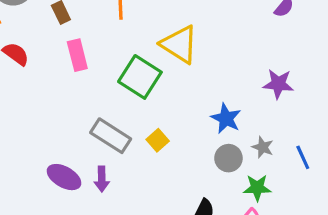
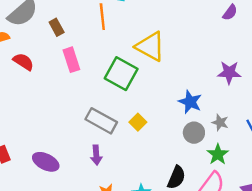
purple ellipse: (64, 177) -> (46, 162), moved
green star: (257, 188) -> (218, 154), turned -30

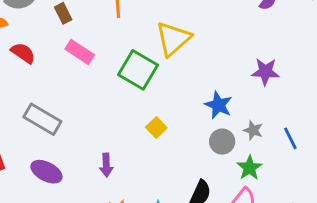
yellow triangle: (150, 46) -> (173, 39), turned 48
pink rectangle: (71, 60) -> (80, 52), turned -40
gray rectangle: (101, 121) -> (42, 119), moved

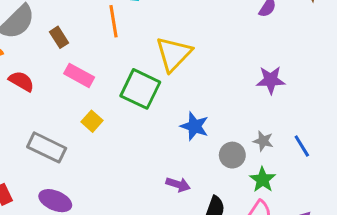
blue star: (218, 105) -> (195, 126), moved
yellow square: (156, 127) -> (92, 121), moved
purple arrow: (106, 165) -> (178, 184), moved, turned -65

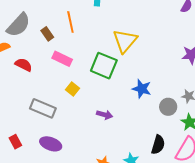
orange line: (114, 21) -> (70, 22), moved
purple arrow: (178, 184) -> (105, 115), moved

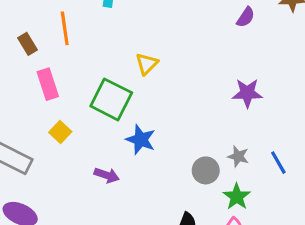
yellow triangle: (125, 41) -> (147, 64), size x0.6
pink rectangle: (62, 59) -> (48, 84), turned 42
blue star: (142, 89) -> (141, 140), moved

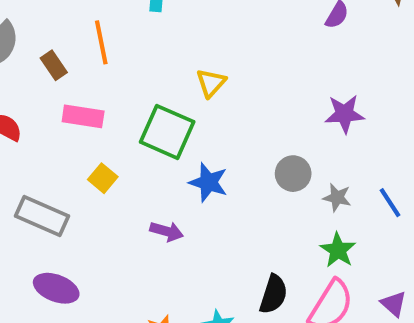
pink rectangle: (48, 84) -> (83, 116), turned -60
gray circle: (206, 170) -> (293, 174), moved

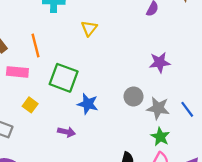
orange line: (101, 42) -> (36, 45), moved
yellow triangle: (211, 83) -> (89, 28), moved
gray star: (337, 197) -> (158, 108), size x1.5

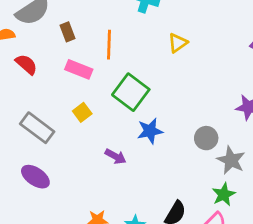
blue star: (88, 104) -> (150, 131), turned 30

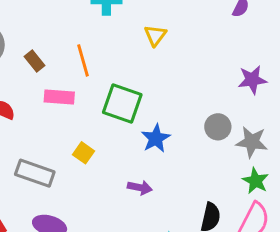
yellow square: (82, 112) -> (84, 153), moved
purple arrow: (115, 156) -> (140, 188), moved

